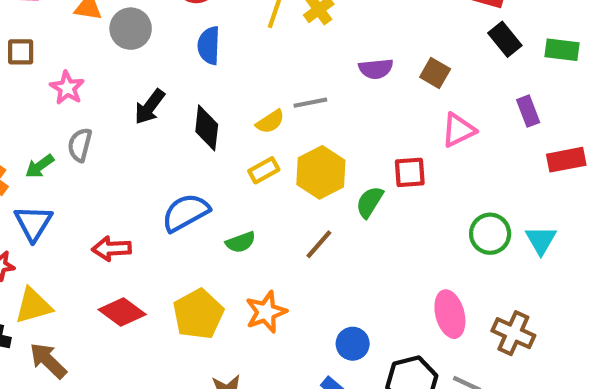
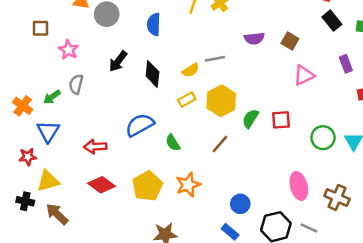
red square: (410, 172) -> (281, 120), moved
green semicircle: (241, 242) -> (173, 143), turned 78

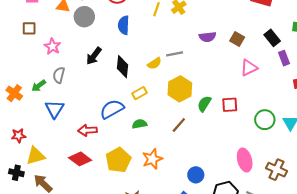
black rectangle: (332, 21) -> (272, 38), moved
yellow rectangle: (187, 99) -> (140, 93), moved
blue triangle: (48, 131) -> (55, 109), moved
green semicircle: (173, 143) -> (140, 124), turned 112
red arrow: (95, 147) -> (88, 130), moved

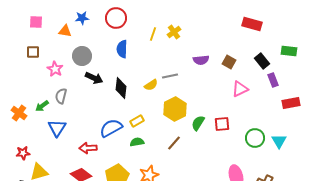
gray circle: (84, 17) -> (82, 56), moved
black arrow: (94, 56) -> (94, 78), turned -102
yellow rectangle: (140, 93) -> (137, 121), moved

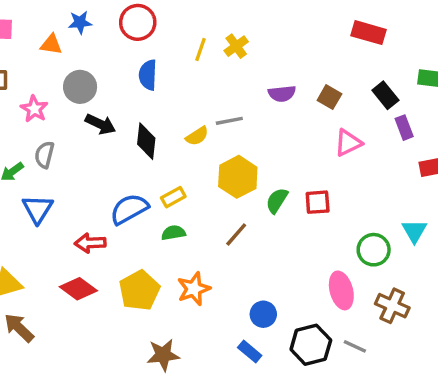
green circle: (255, 138) -> (374, 250), moved

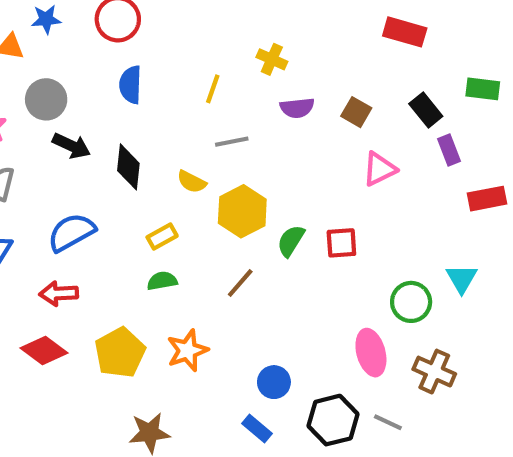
yellow cross: (236, 46) -> (272, 59), moved, turned -30
yellow line: (201, 50) -> (213, 89), moved
yellow semicircle: (197, 136) -> (192, 182), moved, turned 60
blue semicircle: (129, 209) -> (71, 232), moved

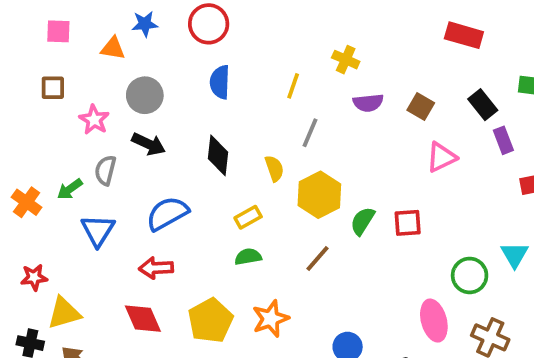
gray line: (232, 142) -> (310, 133), turned -56
black arrow: (71, 146) -> (149, 144), moved
yellow semicircle: (192, 182) -> (274, 168), turned -136
red diamond: (44, 350) -> (143, 319), turned 30

